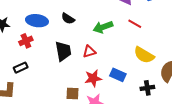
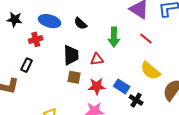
green arrow: (103, 27) -> (114, 37), turned -78
black rectangle: (21, 68) -> (27, 65), turned -48
black cross: (147, 88) -> (136, 100), moved, turned 32
brown square: (73, 93) -> (74, 77), moved

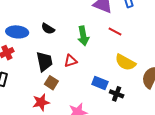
brown square: (74, 77) -> (51, 83), turned 32
red star: (97, 86) -> (41, 102), moved

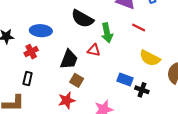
black semicircle: (48, 29) -> (82, 19), moved, size x1.6
black trapezoid: (44, 61) -> (69, 59), turned 35
red triangle: (71, 61) -> (94, 50), moved, turned 32

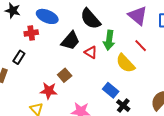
yellow semicircle: (150, 58) -> (125, 63), moved
black trapezoid: (69, 59) -> (70, 41), moved

